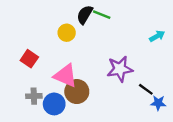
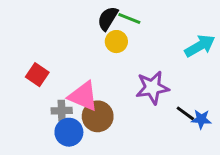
yellow circle: (67, 33) -> (116, 42), moved
cyan arrow: (157, 36) -> (200, 46), size x1.5
gray cross: (34, 96) -> (62, 111), moved
blue star: (158, 103) -> (201, 119), moved

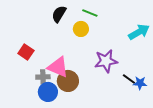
black semicircle: (108, 18) -> (59, 14), moved

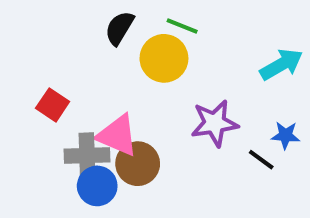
yellow circle: (81, 29) -> (164, 58), size x1.5
gray cross: (43, 77) -> (87, 156), size x1.5
blue star: (140, 83) -> (285, 135), moved

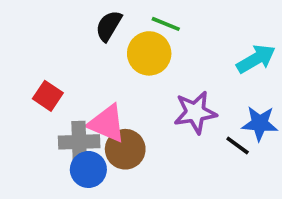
blue star: (285, 135) -> (260, 123), size x1.4

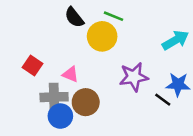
black semicircle: (109, 26) -> (74, 17), turned -70
pink triangle: (107, 123) -> (70, 74), moved, size x0.6

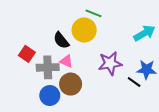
black semicircle: (74, 17) -> (61, 40), moved
pink triangle: (70, 74) -> (66, 61), moved
gray cross: (54, 97) -> (48, 67), moved

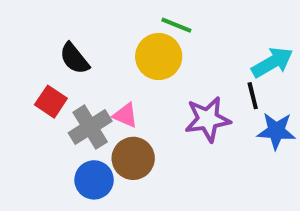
black semicircle: (61, 40) -> (74, 58), moved
gray cross: (48, 67) -> (90, 127), turned -30
black line: (134, 82) -> (253, 96), moved, turned 40

